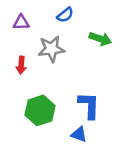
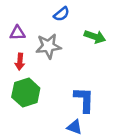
purple triangle: (21, 22) -> (17, 33), moved
green hexagon: (40, 110) -> (26, 93), moved

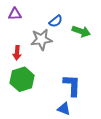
blue semicircle: (61, 14) -> (56, 21), moved
purple triangle: (17, 33) -> (15, 14), moved

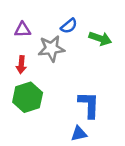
purple triangle: (15, 14) -> (23, 30), moved
blue triangle: (64, 109) -> (79, 134), turned -32

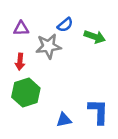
blue L-shape: (89, 105) -> (98, 112), moved
blue triangle: (79, 134) -> (64, 120), moved

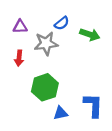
green hexagon: (26, 93) -> (45, 87), moved

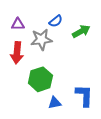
green arrow: (90, 34) -> (81, 31), turned -48
red arrow: (19, 58) -> (17, 53), size x1.5

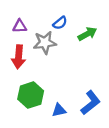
green hexagon: (40, 79) -> (31, 95), moved
blue L-shape: (84, 96) -> (91, 103), turned 50

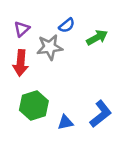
purple triangle: (20, 26) -> (22, 29), turned -40

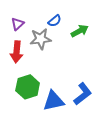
blue triangle: (65, 122) -> (54, 101), size x1.6

